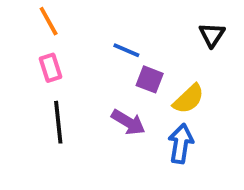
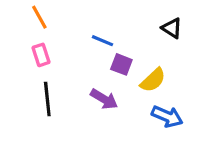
black triangle: (212, 35) -> (172, 28), turned -30
blue arrow: (181, 144) -> (167, 116), moved, turned 104

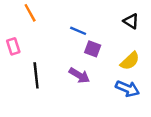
pink rectangle: (41, 55) -> (13, 46), moved
yellow semicircle: (153, 80) -> (130, 61), moved

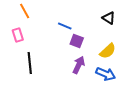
pink rectangle: (13, 46) -> (18, 35), moved
purple arrow: (79, 75) -> (79, 65), moved, turned -96

